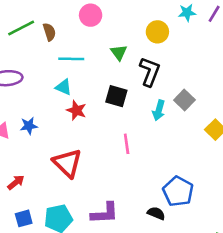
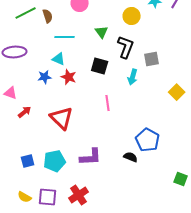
gray square: (184, 100) -> (152, 59), moved, turned 35
blue star: (29, 126) -> (45, 77), moved
red arrow: (16, 182) -> (25, 112), moved

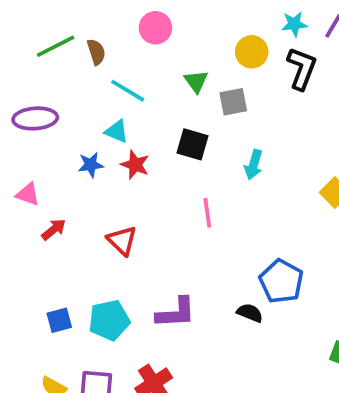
cyan line: (65, 37) -> (128, 91), turned 30
black L-shape: (126, 47) -> (302, 68), moved
gray square: (152, 59) -> (233, 102), moved
red triangle: (62, 118) -> (122, 241), size x0.7

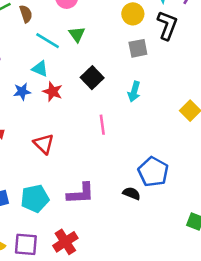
green triangle: (196, 81) -> (77, 34), moved
gray square: (233, 102) -> (138, 48), moved
black square: (192, 144) -> (92, 78), turned 30

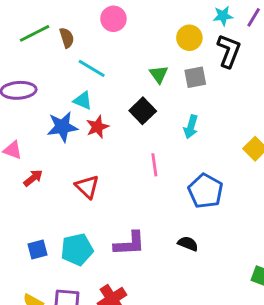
green triangle: (77, 34) -> (159, 74), moved
blue star: (22, 92) -> (62, 127), size x1.5
red star: (53, 92) -> (97, 127), turned 30
blue pentagon: (153, 172) -> (205, 191), moved

